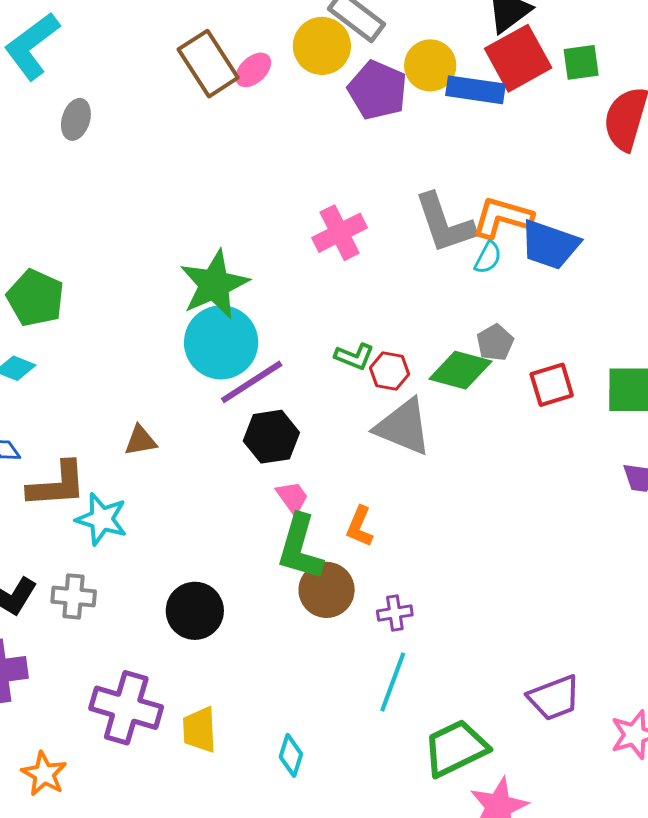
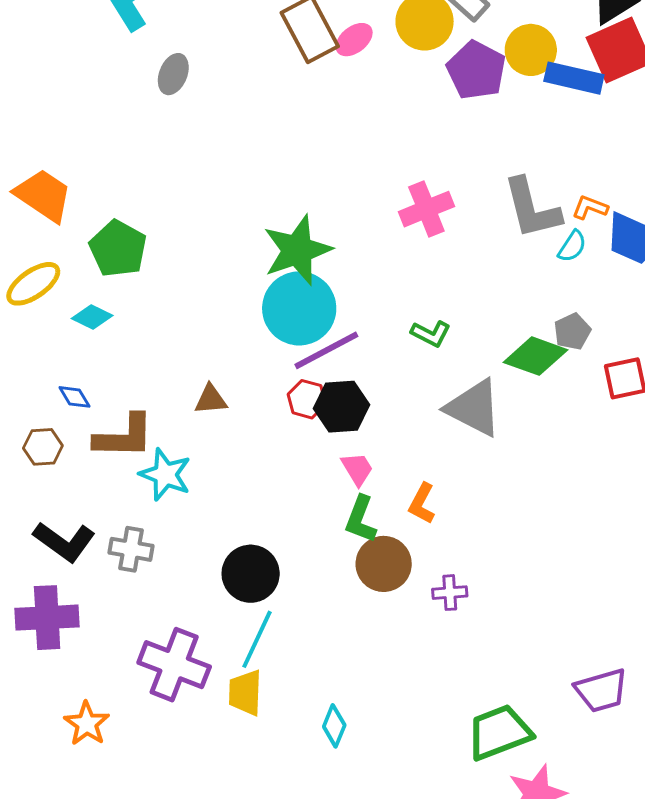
orange L-shape: (502, 217) -> (590, 207), size x0.6
red hexagon: (389, 371) -> (307, 399), moved
green L-shape: (300, 547) -> (361, 519), size x0.7
cyan line: (393, 682) -> (257, 639), moved

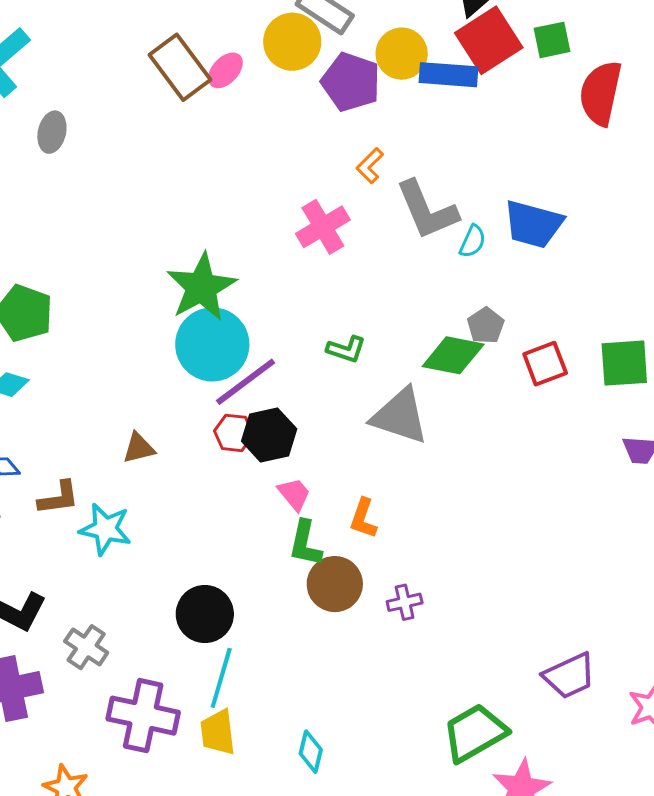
orange L-shape: (590, 207) -> (370, 166), moved, turned -57
brown L-shape: (124, 437) -> (59, 498), size x0.7
gray cross: (131, 549) -> (86, 647), moved, turned 33

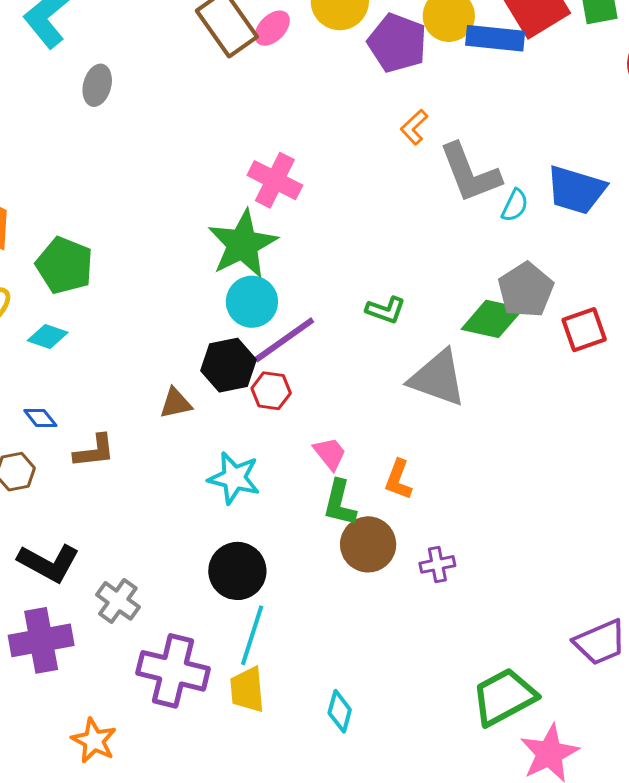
pink cross: (323, 227) -> (275, 180), moved, turned -34
gray pentagon: (486, 325) -> (526, 290), size x1.5
cyan circle: (212, 344) -> (252, 302), size x0.7
black hexagon: (269, 435) -> (229, 365), moved
cyan star: (105, 529) -> (234, 478), moved

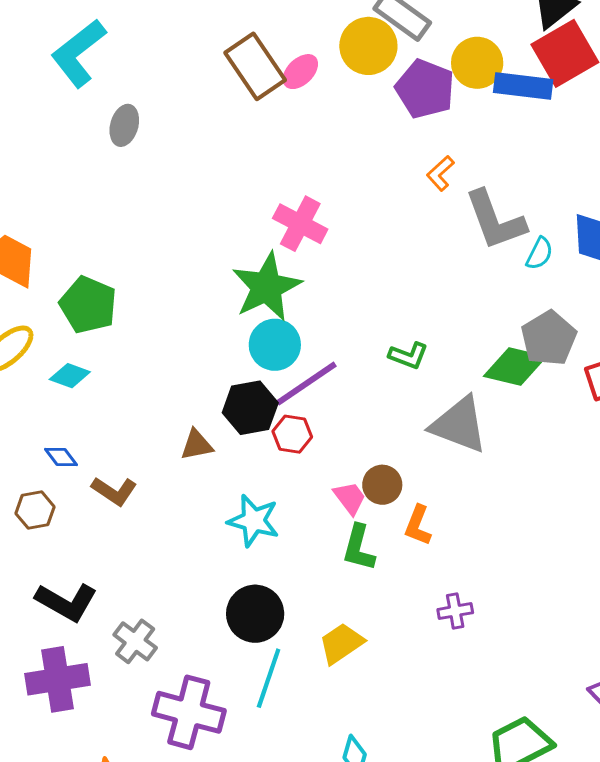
brown L-shape: (94, 451) -> (114, 491), turned 39
brown circle: (368, 544) -> (382, 485), moved, size x0.7
yellow trapezoid: (247, 690) -> (341, 643), moved, turned 60

